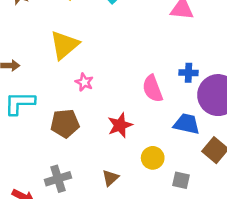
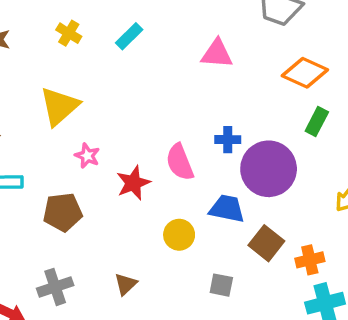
red star: (120, 125) -> (133, 183), moved
yellow circle: (153, 158) -> (179, 235), moved

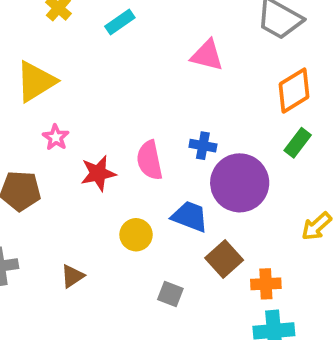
orange diamond: (305, 73) -> (294, 91), turned -66

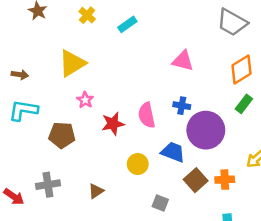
pink triangle: (207, 55) -> (183, 61), moved
orange cross: (266, 284) -> (225, 180), moved

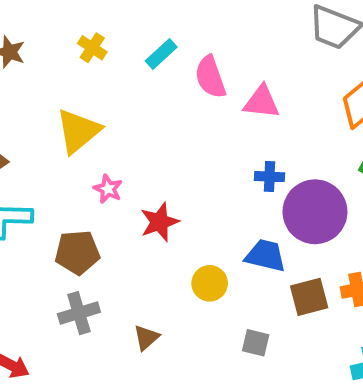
pink semicircle: (147, 115) -> (210, 77), moved
brown square: (196, 180) -> (309, 297), turned 35
gray cross: (48, 185) -> (79, 313), moved

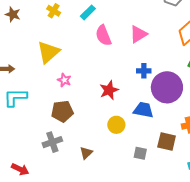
pink semicircle: (210, 77) -> (103, 35), moved
pink triangle: (262, 102) -> (138, 34), turned -36
red star: (159, 222) -> (109, 90), moved
brown pentagon: (77, 252) -> (62, 111), moved
brown square: (309, 297) -> (167, 141), moved, turned 30

